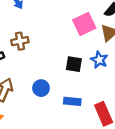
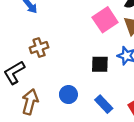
blue rectangle: (72, 101) -> (104, 104), turned 49

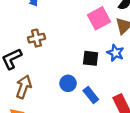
blue circle: (68, 95) -> (68, 83), moved

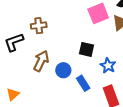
blue star: (115, 53) -> (108, 66), moved
brown arrow: (24, 87) -> (41, 61), moved

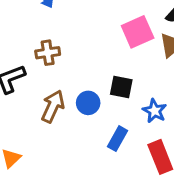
blue circle: (63, 70) -> (88, 103), moved
blue rectangle: (83, 83) -> (118, 139), turned 63

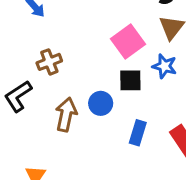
pink square: (138, 32) -> (128, 41), moved
blue star: (155, 111) -> (164, 66), moved

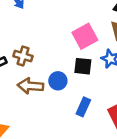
brown cross: (49, 62) -> (23, 56), moved, turned 30
brown arrow: (66, 114) -> (30, 86), turned -105

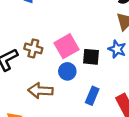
pink square: (85, 36) -> (66, 46), moved
brown arrow: (30, 86) -> (40, 91), moved

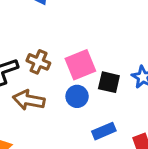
brown arrow: (40, 91) -> (29, 100), moved
blue rectangle: (92, 96) -> (104, 131), turned 36

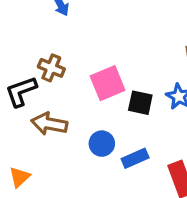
brown cross: (38, 62) -> (51, 68), moved
blue circle: (77, 96) -> (102, 144), moved

